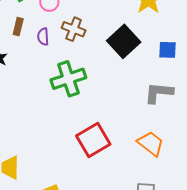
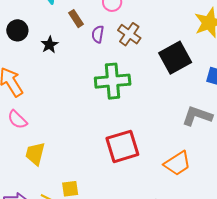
brown rectangle: (18, 27) -> (76, 19), turned -60
orange trapezoid: (151, 143) -> (177, 163), turned 96

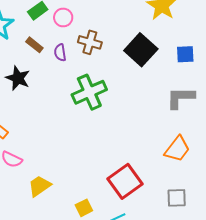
black star: (50, 45) -> (18, 78), size x1.4
red square: (122, 146) -> (125, 181), moved
yellow trapezoid: (35, 154) -> (40, 186), turned 60

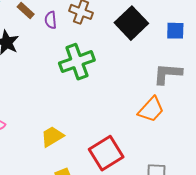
orange trapezoid: (177, 149) -> (151, 109), moved
yellow trapezoid: (40, 186) -> (52, 136), moved

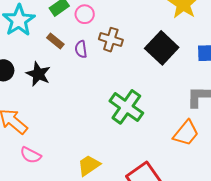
green cross: (77, 62) -> (126, 107), moved, turned -32

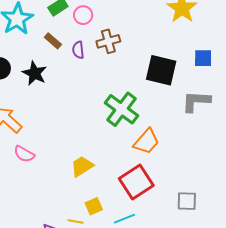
brown cross: (111, 40) -> (108, 41), turned -35
black square: (162, 48) -> (161, 70), moved, turned -32
orange trapezoid: (186, 133) -> (146, 141), moved

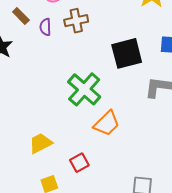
black square: (161, 70) -> (127, 53), turned -32
red square: (136, 182) -> (79, 163), moved, size x0.6

